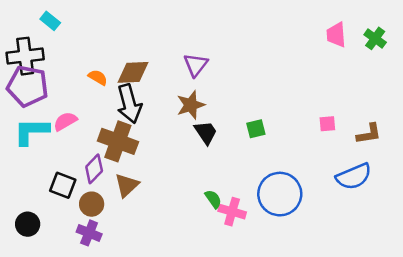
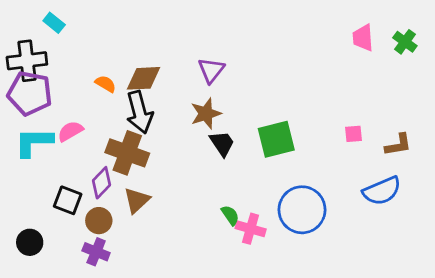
green square: (256, 129) -> (276, 139), size x1.8

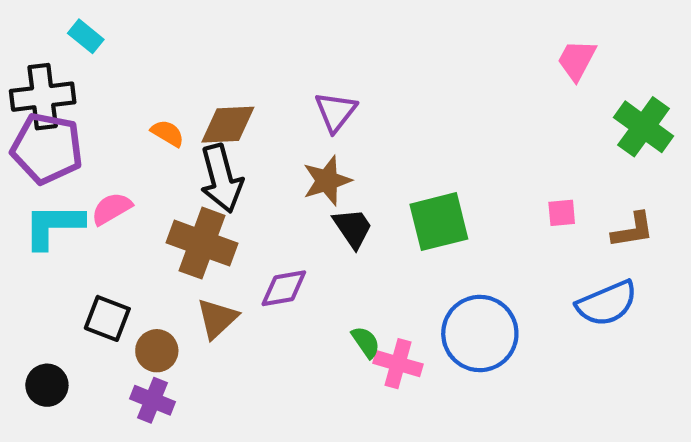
pink trapezoid: (363, 38) -> (577, 60), turned 32
green cross: (405, 42) -> (644, 127), moved, size x1.5
purple diamond: (102, 183) -> (284, 288), moved, turned 36

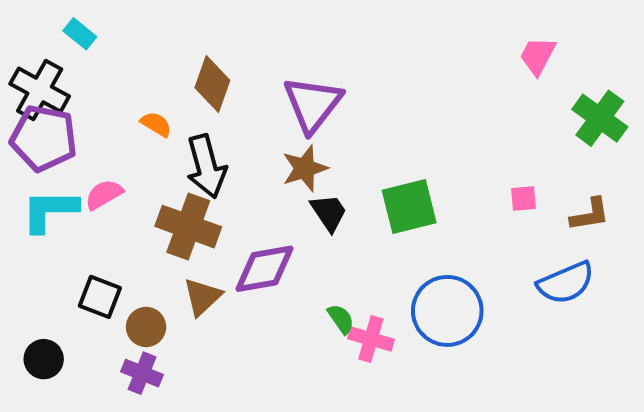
black cross: (43, 97) -> (40, 90), turned 36
purple triangle: (336, 112) -> (313, 104), size x1.5
brown diamond: (228, 125) -> (212, 84), moved, turned -68
purple diamond: (284, 288) -> (265, 269), size x1.4

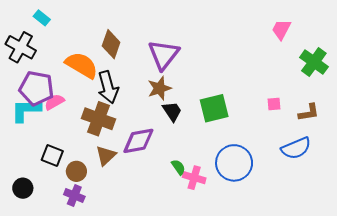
orange semicircle: (156, 124) -> (82, 65), size x2.0
purple pentagon: (44, 138) -> (36, 88), moved

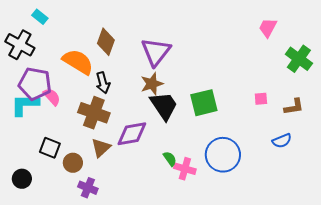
black arrow: (108, 87) -> (103, 83), size x0.7
pink semicircle: (54, 102) -> (52, 97), turned 78
black trapezoid: (172, 111) -> (164, 106), size x1.5
blue semicircle: (296, 148) -> (282, 141), size x0.7
purple cross: (74, 195) -> (88, 188), moved

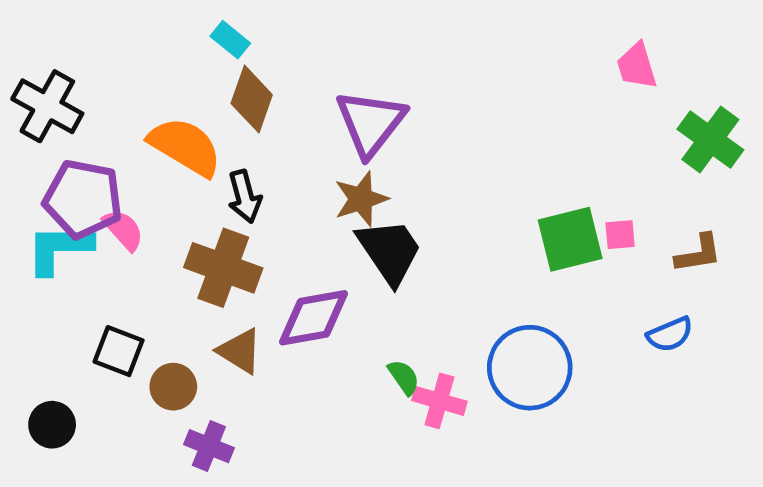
cyan rectangle: (40, 17) -> (230, 40), moved
pink trapezoid: (268, 28) -> (637, 66), turned -45
green square: (204, 103) -> (570, 239), moved
brown triangle: (101, 148) -> (240, 351), turned -45

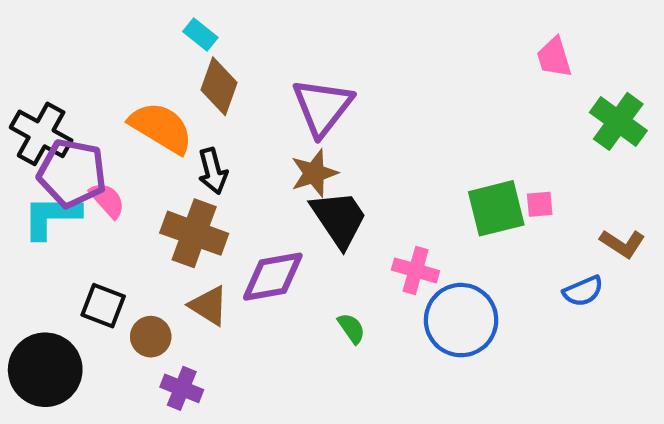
black cross: (47, 106) -> (41, 134), moved
brown L-shape: (698, 254) -> (622, 244), moved, turned 42
pink cross: (439, 401) -> (416, 270), moved
black circle: (52, 425) -> (45, 370), size x1.8

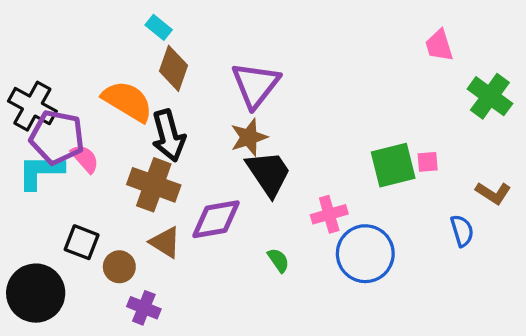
black arrow: (213, 171) -> (169, 136), size x1.4
pink cross: (416, 270) -> (329, 214), turned -32
blue semicircle: (583, 291) -> (462, 231), turned -84

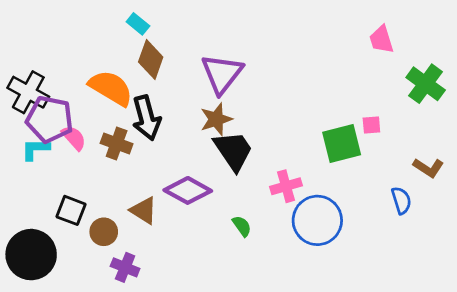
pink square: (428, 162) -> (371, 125), moved
cyan L-shape: (41, 172) -> (35, 149), size x0.7
brown cross: (154, 185) -> (117, 143), moved, size x0.7
purple diamond: (216, 219) -> (188, 190), turned 39

